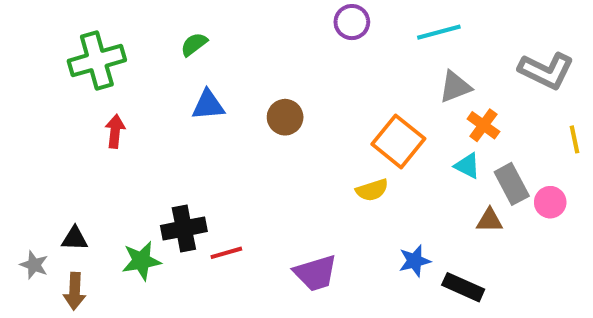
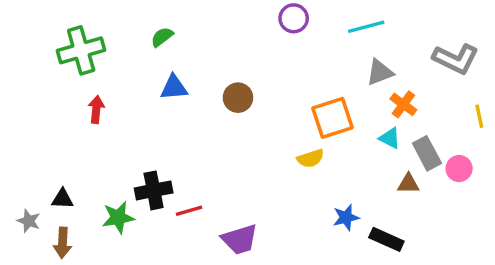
orange square: (398, 141) -> (332, 118), turned 33
purple trapezoid: (315, 273) -> (240, 239), moved

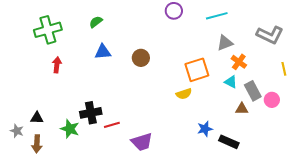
green star: (118, 217) -> (70, 129), turned 30

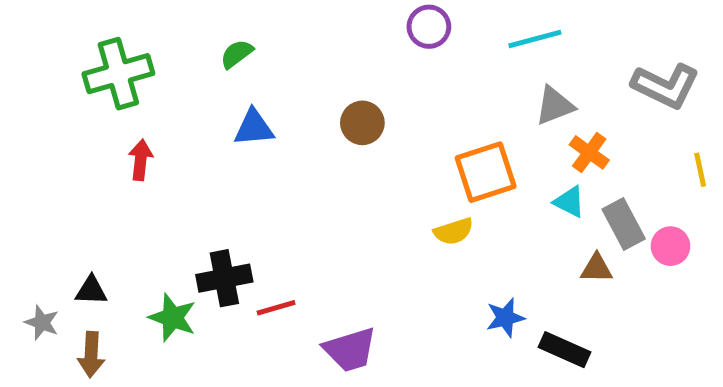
brown circle: (141, 58) -> (362, 123), moved

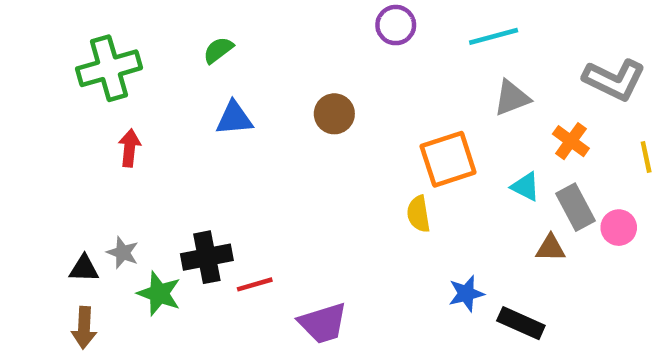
orange cross: (589, 152) -> (571, 141), moved
yellow semicircle: (454, 231) -> (418, 214), turned 99
gray star: (42, 323) -> (123, 253), moved

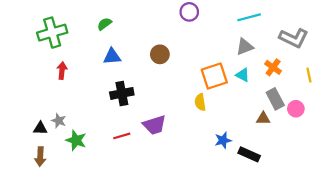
cyan line: (494, 36) -> (249, 17), moved
cyan triangle: (525, 187) -> (243, 75), moved
black cross: (207, 257) -> (122, 93), moved
purple trapezoid: (323, 323) -> (154, 125), moved

